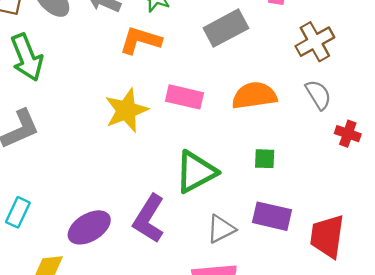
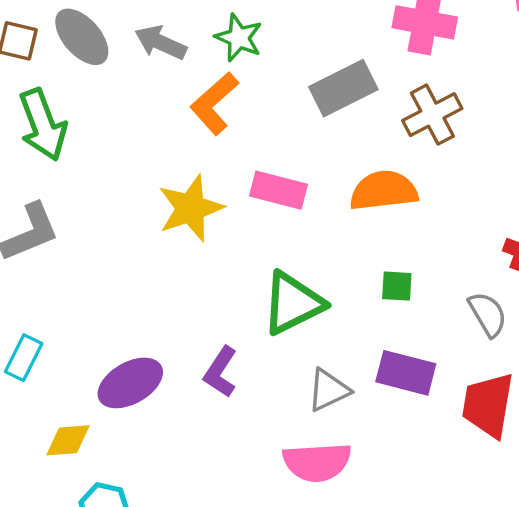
orange L-shape: (140, 40) -> (214, 103), turned -60
brown cross: (315, 42) -> (432, 115), moved
gray semicircle: (318, 95) -> (488, 314), moved
purple L-shape: (149, 219) -> (220, 372), size x0.7

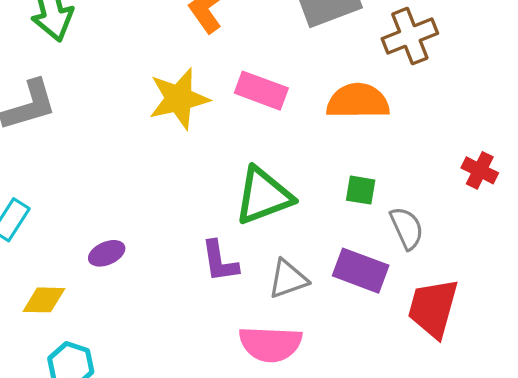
gray semicircle: (488, 314) -> (407, 228), moved
purple L-shape: (220, 372) -> (220, 261), moved, turned -48
purple ellipse: (130, 383) -> (107, 253), size x0.6

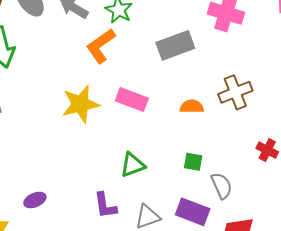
brown cross: (410, 36) -> (235, 92), moved
orange semicircle: (358, 101) -> (192, 107), size x0.6
green triangle: (263, 196) -> (133, 165), size x0.7

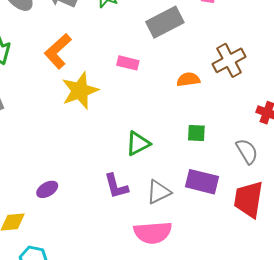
orange L-shape: (101, 46) -> (58, 51), moved
pink rectangle: (132, 99) -> (128, 63), moved, size x0.7
gray semicircle: (222, 186) -> (247, 151), moved

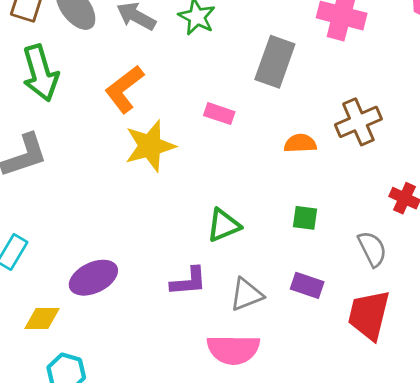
gray rectangle: (165, 22) -> (275, 62), turned -48
purple rectangle: (202, 182) -> (307, 285), size x0.7
purple L-shape: (116, 186) -> (189, 281), turned -84
purple ellipse: (47, 189) -> (93, 278), size x1.6

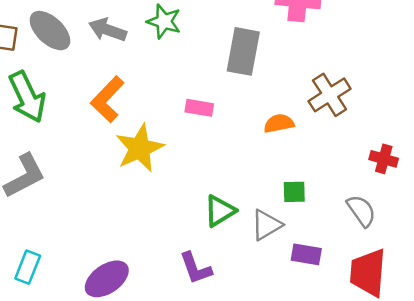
purple L-shape: (189, 281) -> (196, 268), turned 84
gray triangle: (246, 294) -> (266, 225), moved

